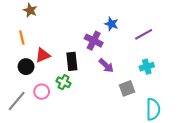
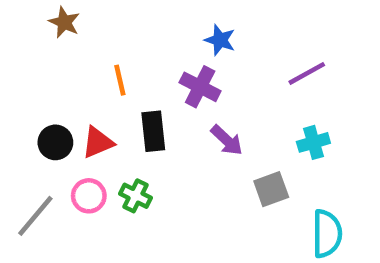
blue star: (111, 24) -> (220, 40), moved
orange line: (22, 37) -> (120, 80), moved
red triangle: (43, 55) -> (98, 142), moved
green cross: (63, 82) -> (135, 196), moved

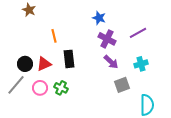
purple cross: (200, 87) -> (107, 39), moved
purple arrow: (227, 140) -> (111, 62), moved
gray line: (35, 216) -> (16, 85), moved

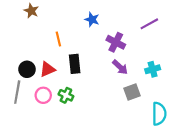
blue star: (99, 18) -> (92, 19), moved
purple line: (138, 33) -> (149, 24), moved
gray line: (16, 85) -> (17, 92), turned -30

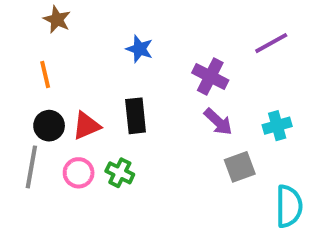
blue star: (92, 19) -> (139, 49), moved
orange line: (58, 39) -> (45, 75), moved

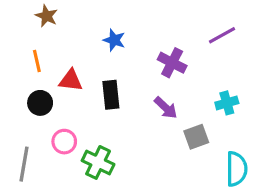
purple arrow: (218, 122) -> (166, 108), moved
red triangle: (86, 126) -> (71, 80), moved, turned 30
gray line: (31, 167) -> (24, 164), moved
green cross: (120, 173) -> (98, 162), moved, size x1.4

